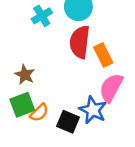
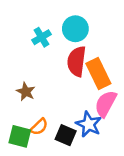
orange rectangle: (103, 55) -> (98, 73), size x1.4
green square: (22, 105) -> (20, 136), moved, turned 35

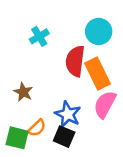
cyan circle: (75, 29) -> (99, 31), moved
blue star: (89, 124) -> (68, 114), moved

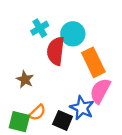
cyan circle: (99, 31) -> (73, 34), moved
red semicircle: (75, 61) -> (56, 51), moved
blue star: (68, 114) -> (82, 108), moved

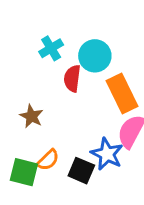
red semicircle: (56, 51) -> (72, 78), size x0.7

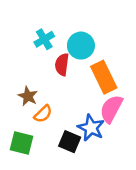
orange semicircle: (48, 160) -> (43, 114), moved

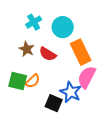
red semicircle: (62, 65) -> (48, 54), moved, turned -66
brown star: (28, 96) -> (27, 49), moved
green square: (21, 143) -> (18, 81), moved

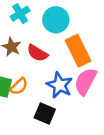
blue star: (71, 92) -> (60, 85), moved

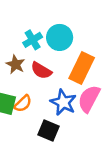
cyan cross: (20, 14) -> (33, 40), moved
orange rectangle: (78, 51) -> (82, 68), turned 52

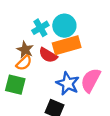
orange rectangle: (82, 68) -> (67, 45), moved, turned 48
orange semicircle: (23, 104) -> (24, 63), moved

